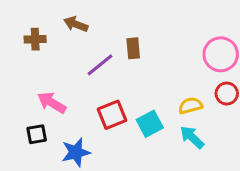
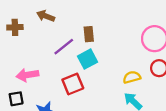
pink arrow: (52, 103) -> (27, 75), turned -40
cyan square: (150, 124) -> (88, 59), moved

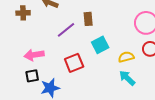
cyan square: (88, 59) -> (100, 45), moved
black square: (16, 99) -> (32, 76), moved

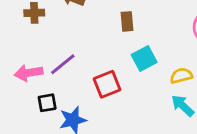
purple line: (66, 30) -> (63, 64), moved
pink arrow: (34, 55) -> (29, 73), moved

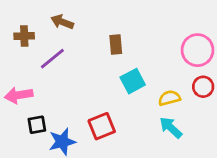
purple line: (63, 64) -> (52, 59), moved
red square: (107, 84) -> (102, 126), moved

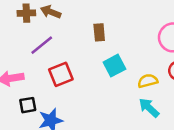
brown cross: (24, 36) -> (26, 13), moved
red square: (102, 126) -> (61, 74), moved

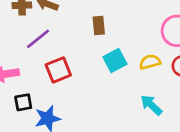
yellow semicircle: (148, 81) -> (150, 62), moved

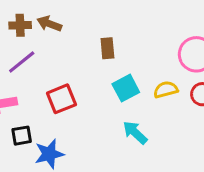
purple line: (38, 39) -> (22, 62), moved
cyan arrow: (151, 105) -> (135, 132), moved

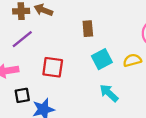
red square: (61, 99) -> (53, 67), turned 30

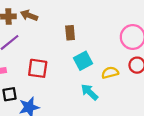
yellow semicircle: (132, 60) -> (110, 73), moved

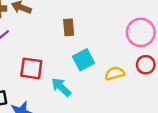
cyan arrow: (90, 92) -> (61, 87), moved

